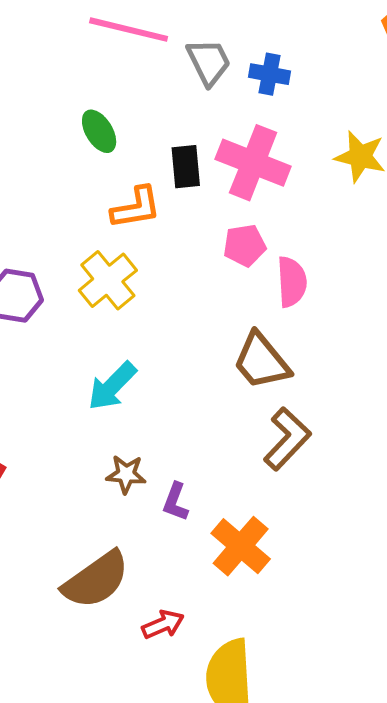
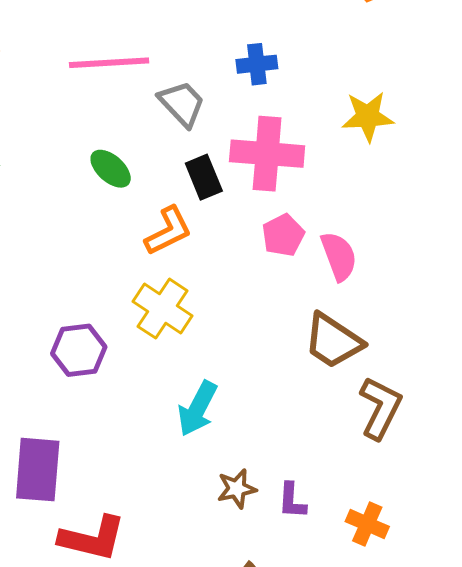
gray trapezoid: (209, 62) -> (182, 104), moved
orange cross: (241, 546) -> (367, 524), size x0.7

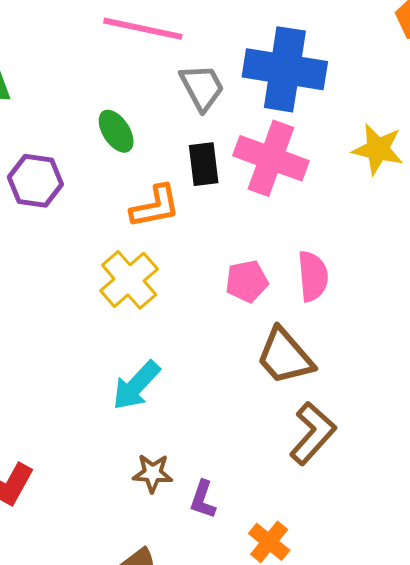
blue cross: (257, 64) -> (285, 69), size x2.0
pink pentagon: (283, 235) -> (247, 281), moved
purple hexagon: (79, 350) -> (35, 181), moved

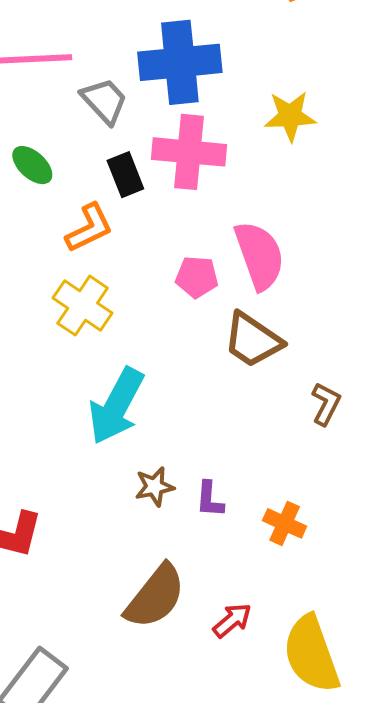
pink semicircle: (313, 276) -> (259, 255), size x1.4
pink pentagon: (247, 281) -> (197, 277), turned 30
cyan arrow: (136, 386) -> (116, 406), size x1.4
brown L-shape: (313, 433) -> (326, 404), moved, size x0.7

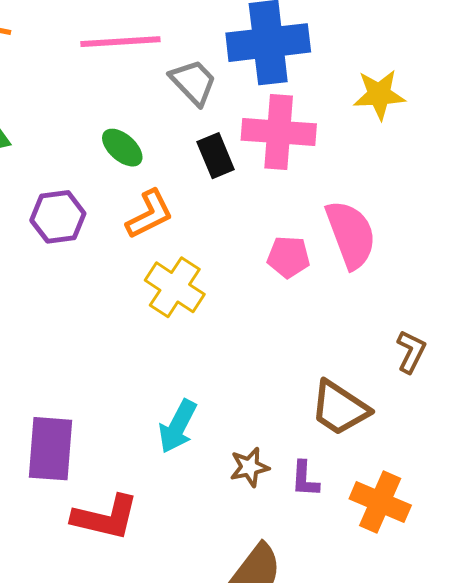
orange L-shape: (89, 228) -> (150, 214), moved
brown trapezoid: (253, 340) -> (340, 408), moved
brown L-shape: (326, 404) -> (411, 352), moved
cyan arrow: (116, 406) -> (178, 426), moved, size x0.7
orange cross: (285, 523) -> (380, 502), size x1.4

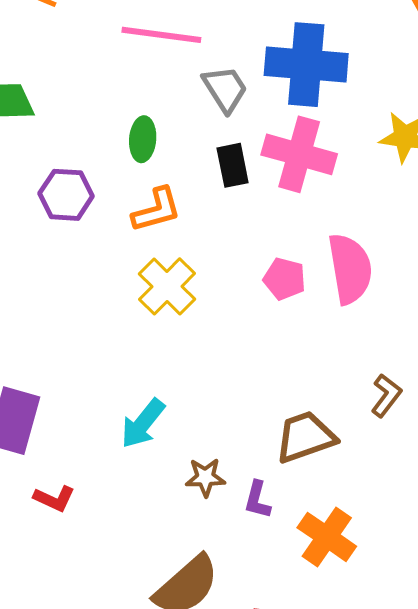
green ellipse: (122, 148) -> (143, 139), turned 42
brown trapezoid: (340, 408) -> (305, 437), turned 116
red L-shape: (105, 517) -> (54, 499), size x0.6

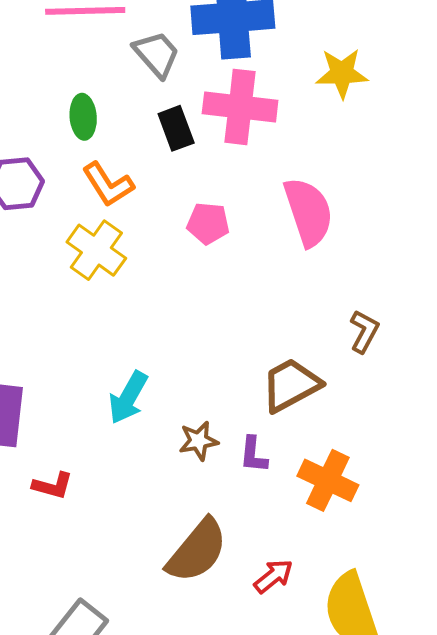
orange L-shape: (156, 210) -> (108, 184), turned 82
pink pentagon: (284, 279) -> (208, 223), moved
yellow cross: (167, 286) -> (96, 250), moved

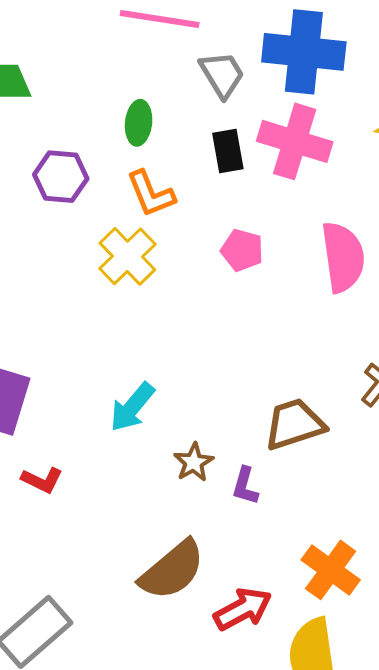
brown star: (199, 441) -> (194, 462), turned -30
orange cross: (328, 480) -> (331, 570), moved
red arrow: (273, 576) -> (243, 609), size x1.4

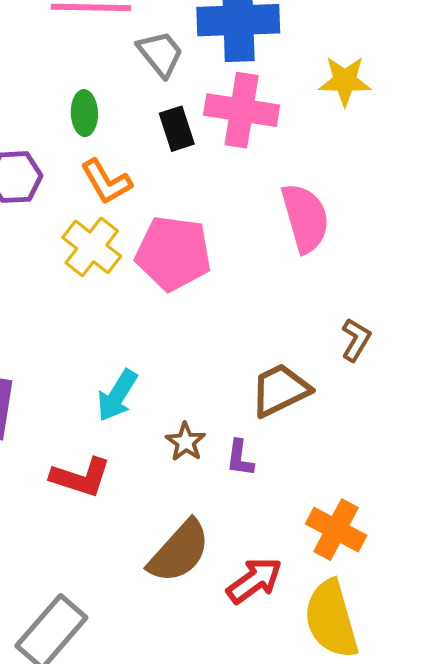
pink pentagon: (242, 250) -> (173, 253), moved, size x1.8
red L-shape: (42, 480) -> (81, 477), moved, size x1.5

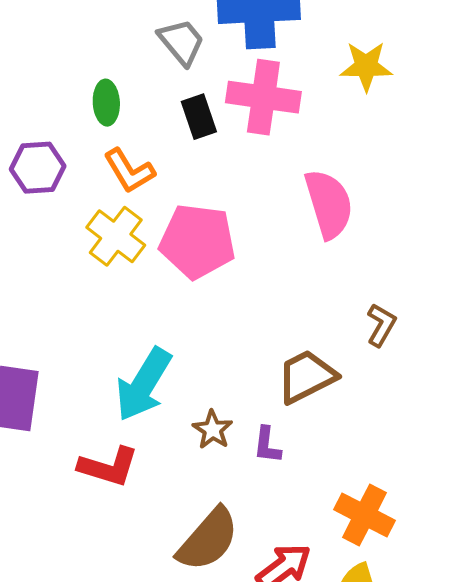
cyan arrow: (117, 395) -> (144, 384), size x1.4

